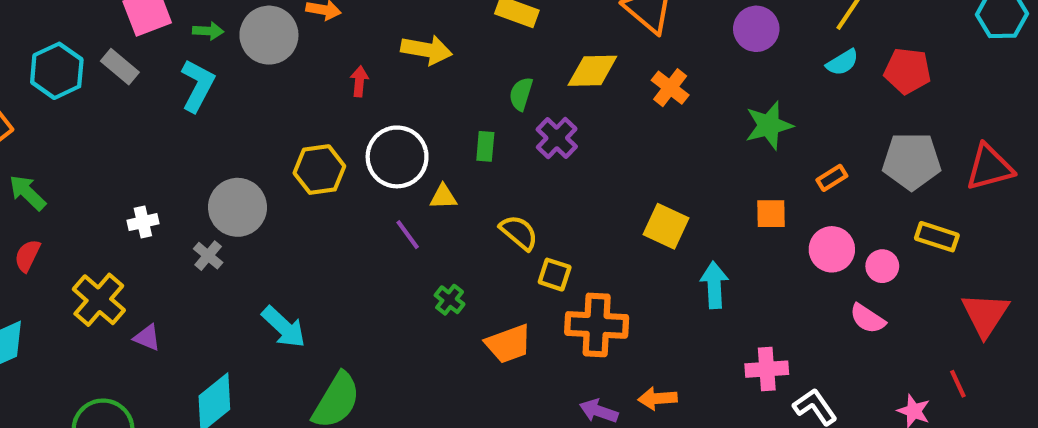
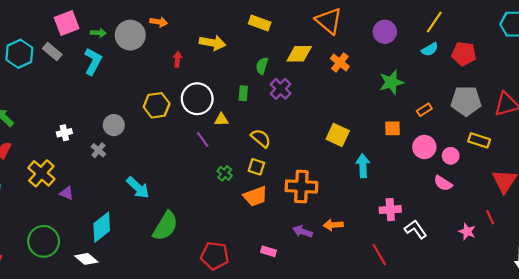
gray circle: (237, 207) -> (114, 125), size x0.7
yellow square: (555, 275) -> (256, 167), moved

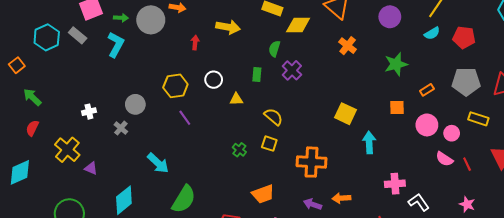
yellow diamond: (299, 54) -> (298, 25), moved
white circle: (197, 99) -> (214, 80), size x0.6
purple line: (203, 139) -> (185, 118), moved
orange trapezoid: (255, 196) -> (263, 194), moved
red line: (490, 217) -> (467, 164), moved

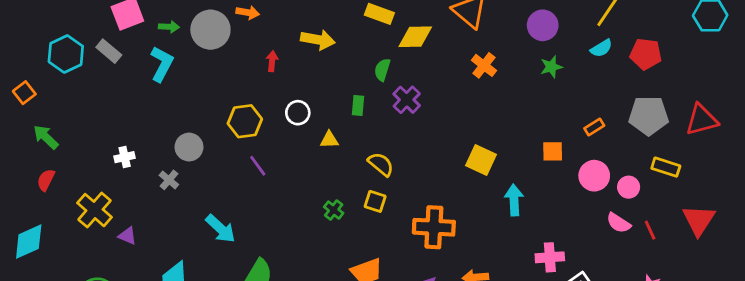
green star: (396, 64) -> (551, 67), moved, size x0.7

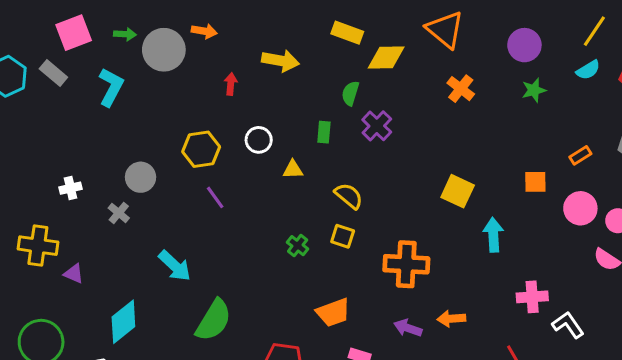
green arrow: (169, 27) -> (125, 34), moved
yellow cross: (95, 210) -> (38, 246), turned -33

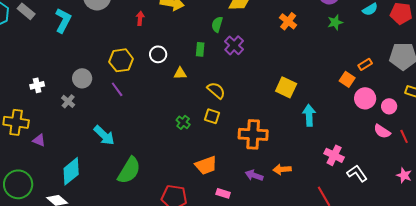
orange square: (535, 182) -> (347, 79), moved, turned 35
purple line: (215, 197) -> (117, 89), moved
pink cross: (532, 297) -> (334, 155), turned 30

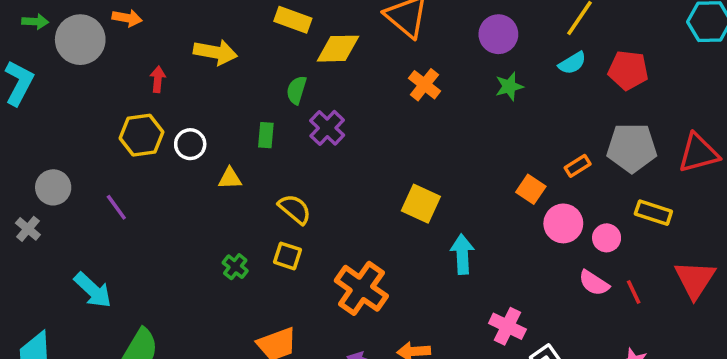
yellow hexagon: (121, 60) -> (142, 135), moved
orange rectangle: (365, 64) -> (578, 166), moved
orange cross: (253, 134) -> (361, 288), turned 32

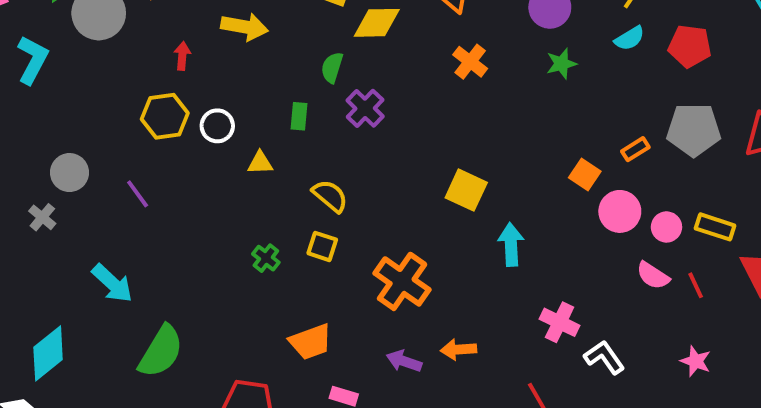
yellow rectangle: (653, 213) -> (715, 227), moved

